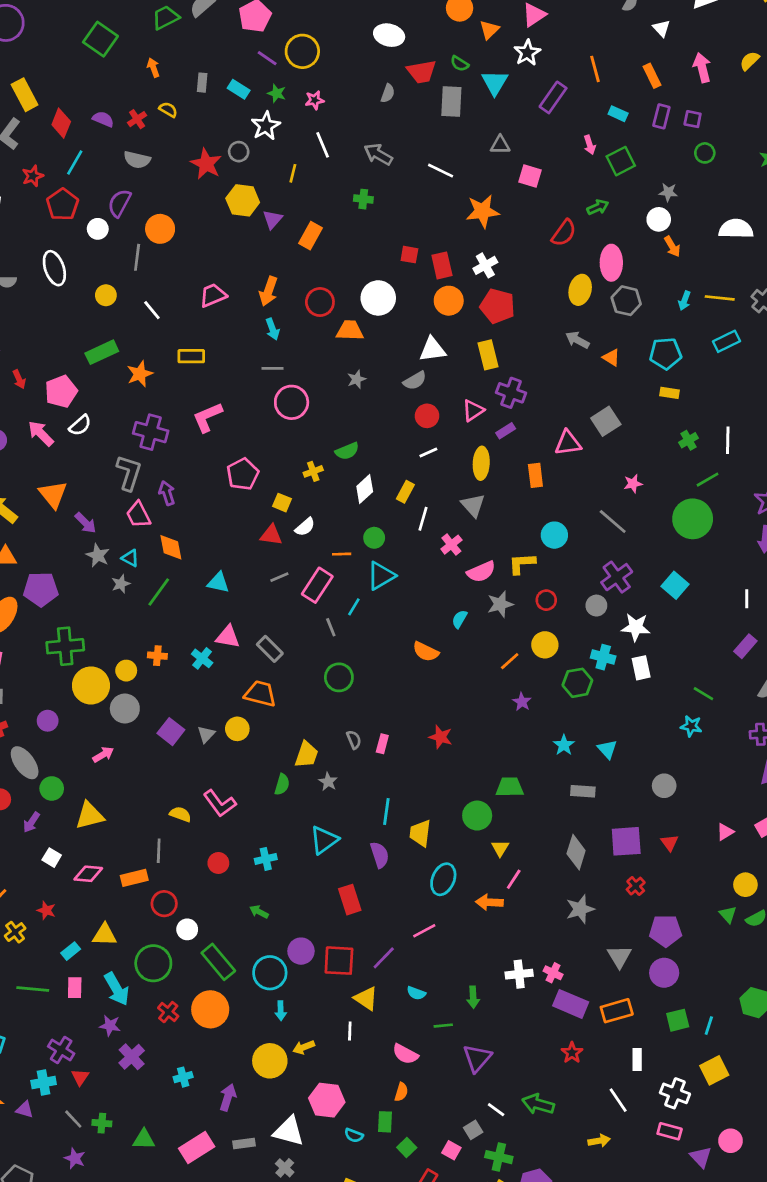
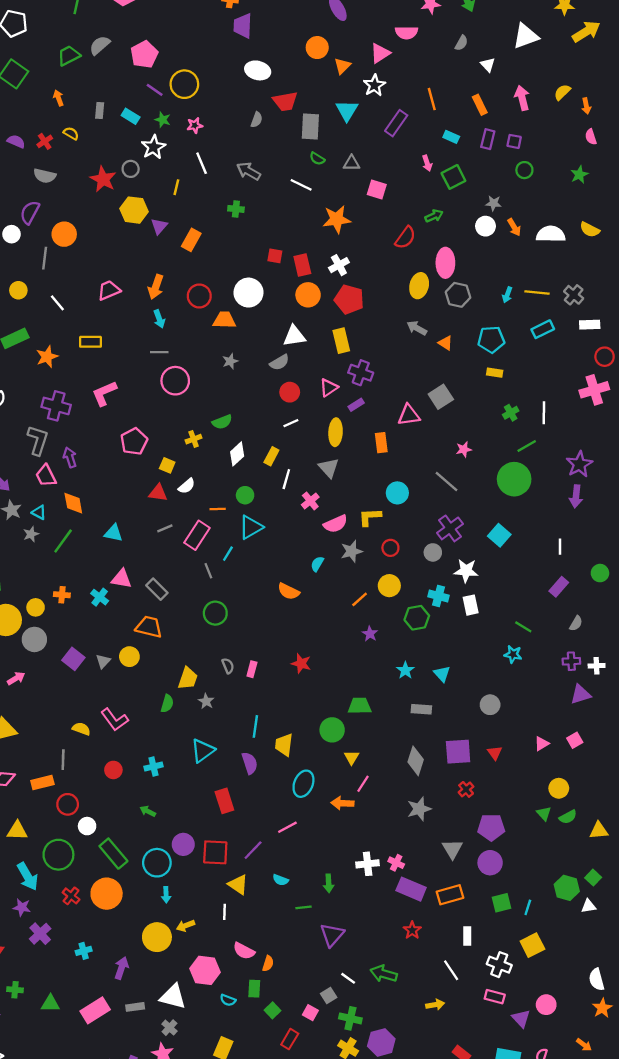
green semicircle: (460, 64) -> (317, 159), moved
orange arrow: (672, 246) -> (514, 227), moved
pink semicircle: (405, 1054) -> (244, 951), moved

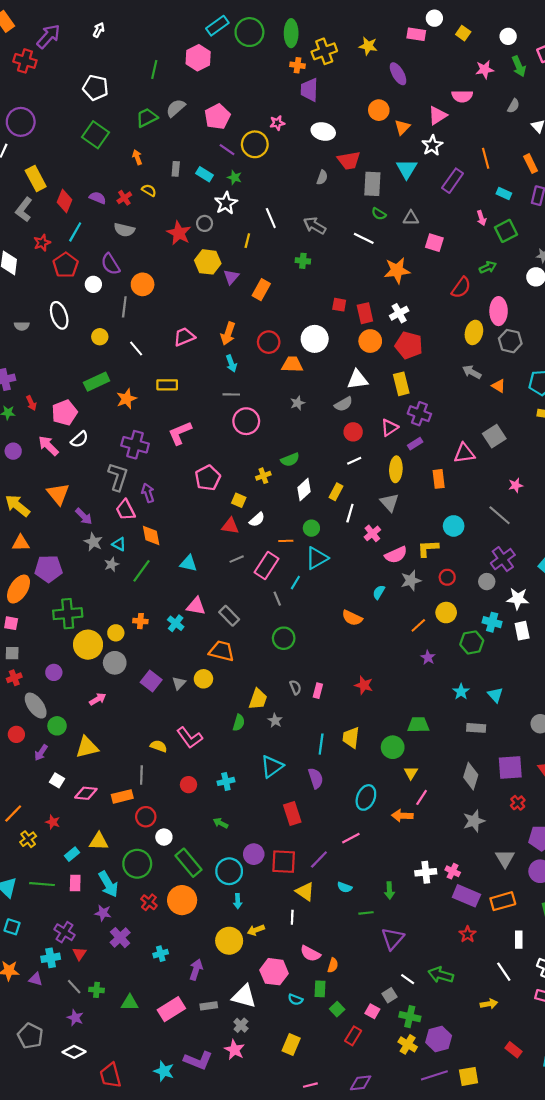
pink star: (195, 125) -> (277, 123), moved
purple semicircle: (30, 212) -> (110, 264), turned -60
yellow trapezoid: (284, 745) -> (351, 738), moved

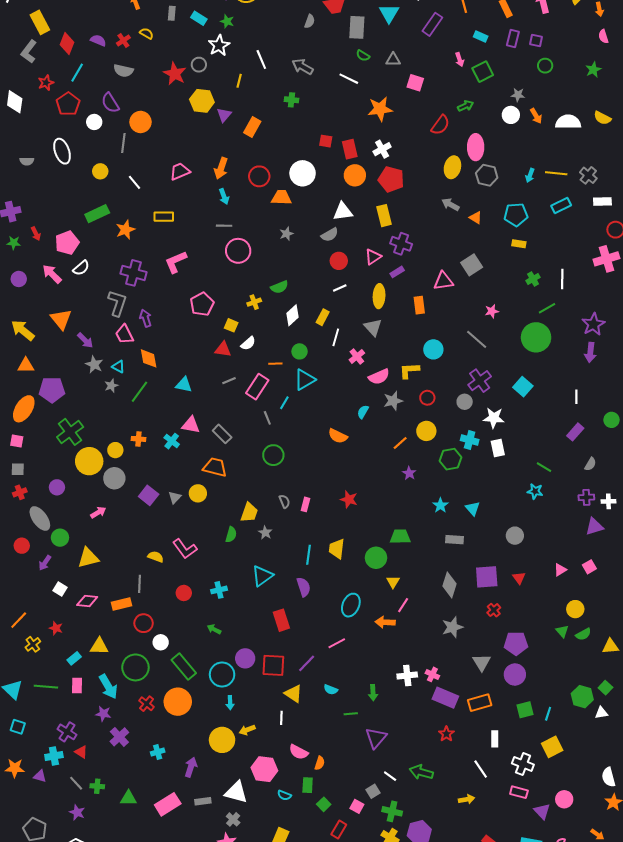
green cross: (68, 614) -> (70, 432), turned -32
red triangle: (79, 954) -> (81, 752), turned -32

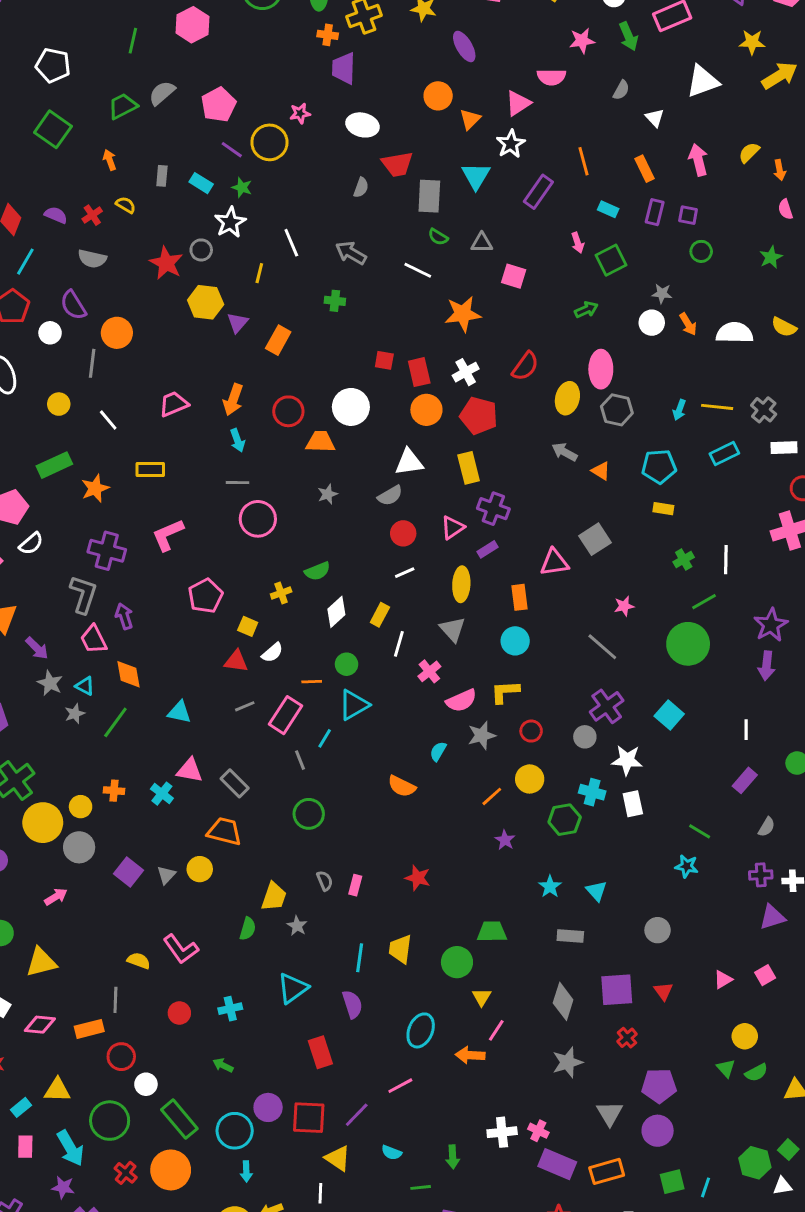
red semicircle: (440, 125) -> (525, 366), moved
cyan circle: (433, 349) -> (515, 641), moved

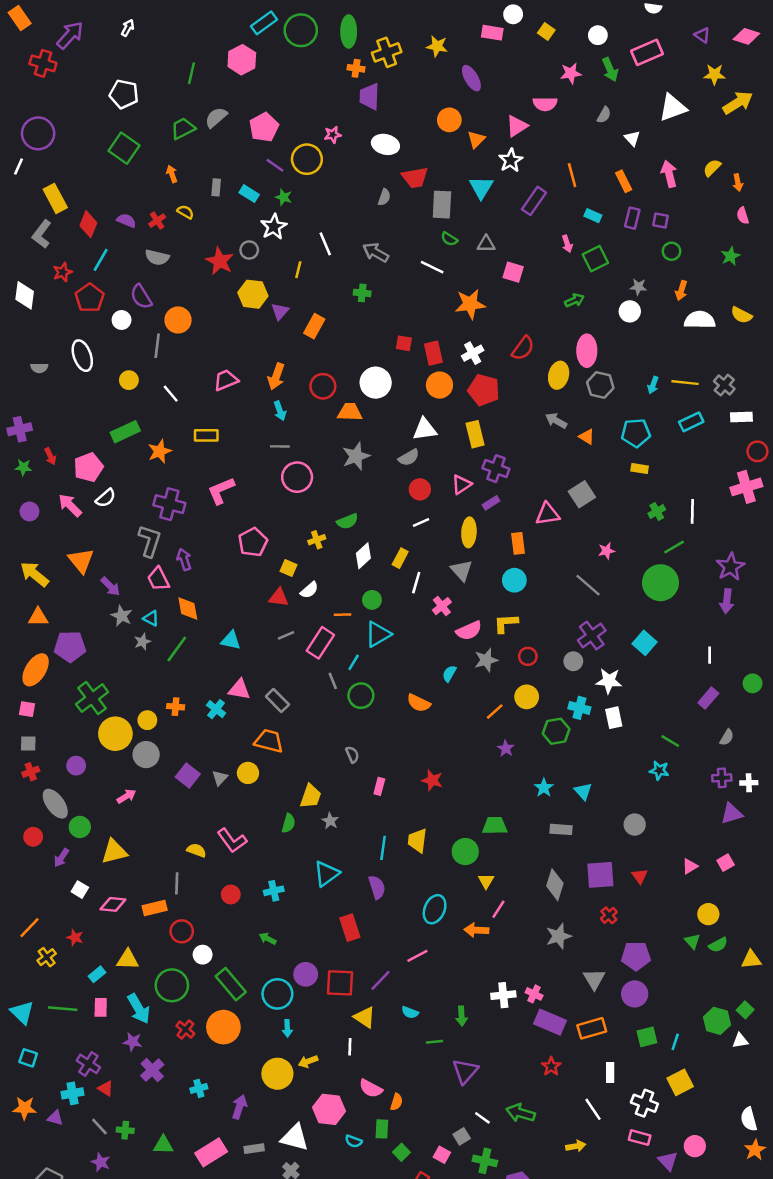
orange arrow: (688, 324) -> (681, 291), moved, turned 48
gray star: (328, 494) -> (356, 456), size x1.6
green circle: (309, 814) -> (361, 696), moved
gray semicircle: (325, 881) -> (352, 755), moved

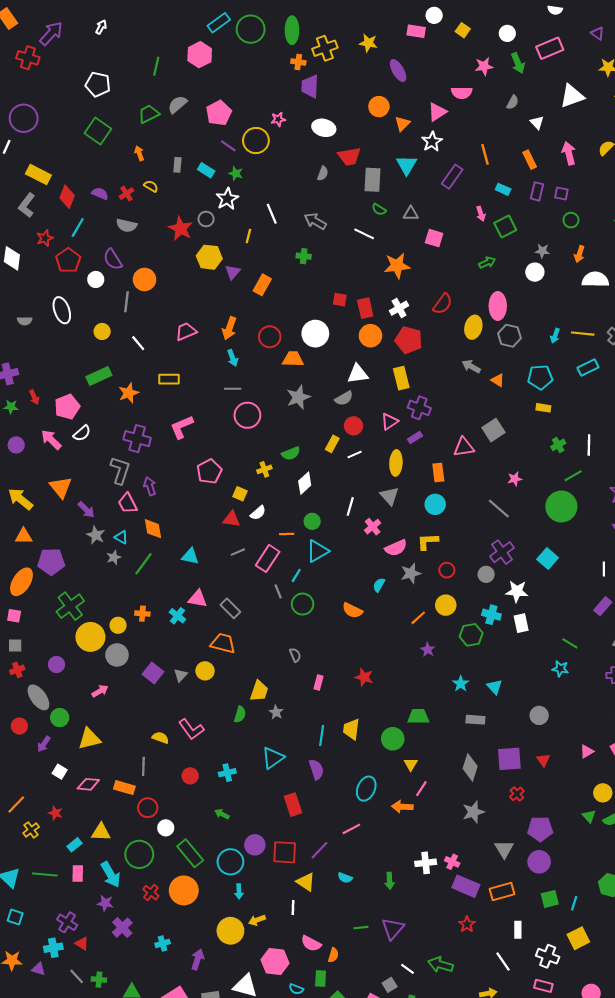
yellow rectangle: (55, 198) -> (38, 174), turned -35
yellow rectangle: (400, 558) -> (332, 444), moved
orange rectangle: (155, 908) -> (124, 788), turned 30
green line: (435, 1042) -> (361, 928), moved

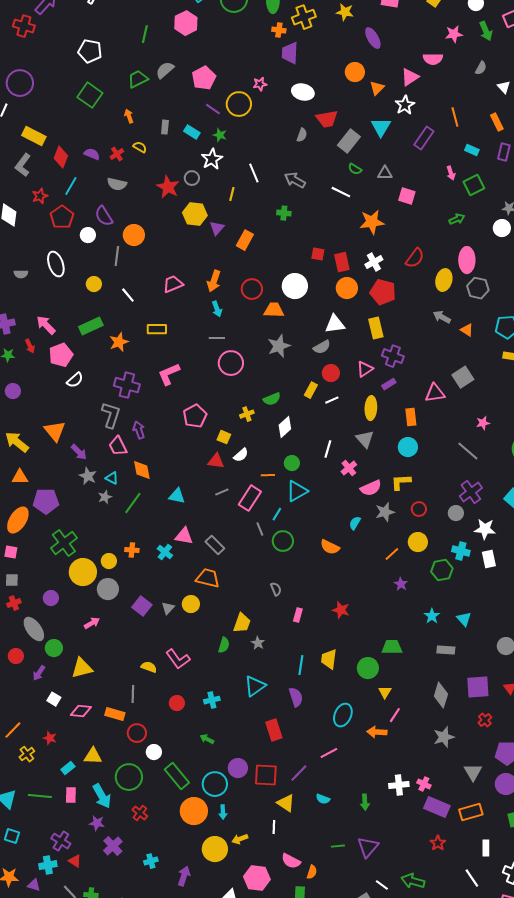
gray rectangle: (373, 180) -> (349, 141), turned 35
pink arrow: (51, 440) -> (46, 325), moved
orange circle: (184, 890) -> (194, 811), moved

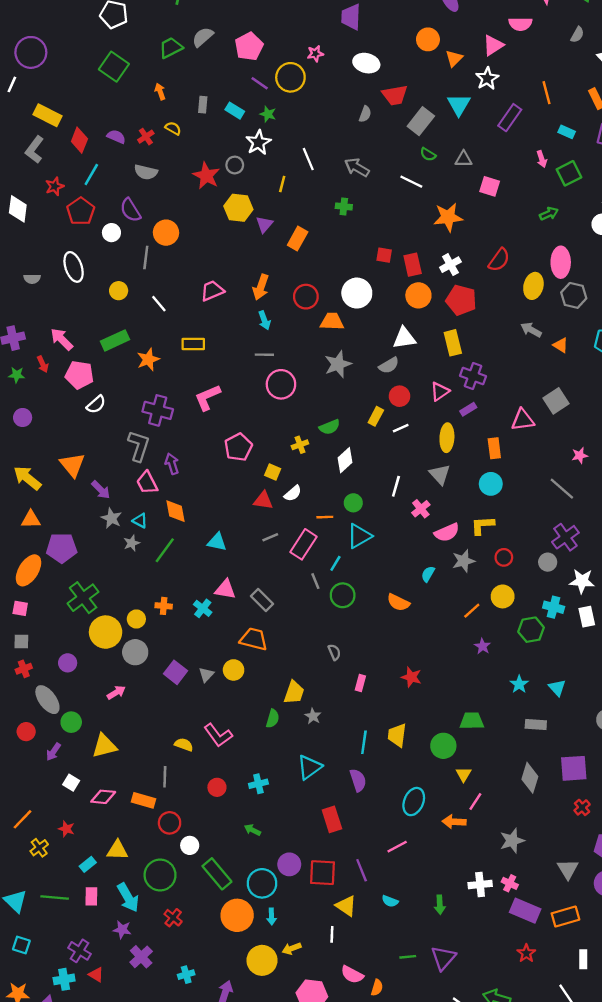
pink pentagon: (61, 355) -> (79, 375), turned 30
gray star: (444, 737) -> (512, 841), moved
purple line: (299, 773) -> (362, 870), turned -66

